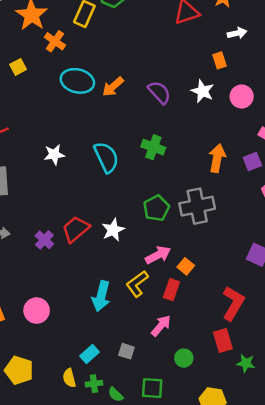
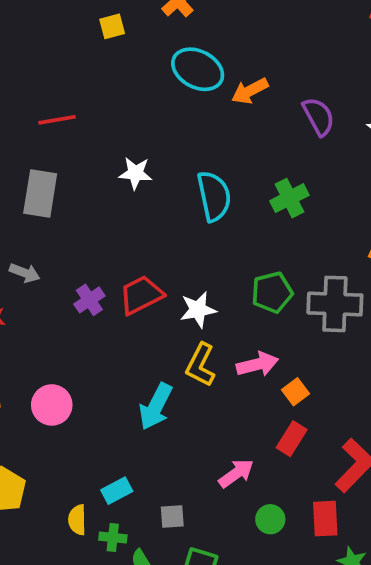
green cross: (153, 147) -> (289, 198), turned 30
yellow L-shape: (137, 284) -> (201, 365), moved, turned -40
red rectangle: (171, 290) -> (292, 439), moved
gray square: (126, 351) -> (172, 516), moved, turned -35
green circle: (184, 358) -> (270, 519), moved

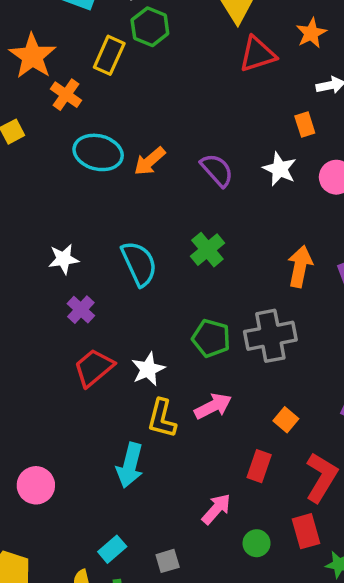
green pentagon: (272, 292) -> (211, 338), turned -30
purple cross: (89, 300) -> (81, 310), moved
orange square: (296, 392) -> (286, 420), moved

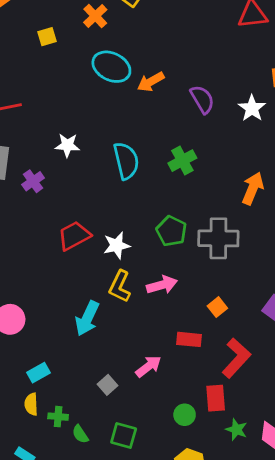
purple cross: (81, 310) -> (33, 181), moved
red rectangle: (259, 466) -> (189, 339), turned 65
green circle: (257, 543) -> (185, 415), moved
cyan rectangle: (112, 549) -> (38, 373), moved
gray square: (168, 561) -> (107, 385), moved, turned -36

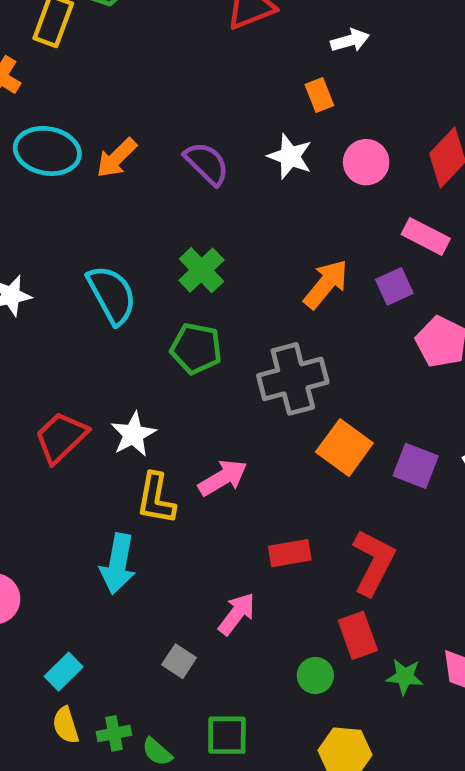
orange arrow: (253, 188) -> (326, 284), turned 32
green pentagon: (171, 231) -> (196, 348), moved
orange square: (217, 307) -> (344, 448), moved, size x1.6

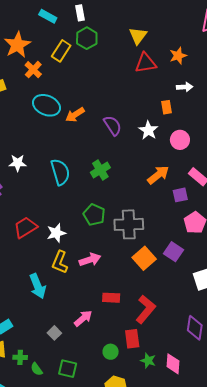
orange arrow: (326, 284) -> (158, 175), moved
green pentagon: (196, 348) -> (94, 215), moved
purple square: (416, 466) -> (173, 252), moved
cyan arrow: (118, 564) -> (38, 286), turned -45

